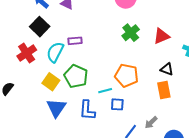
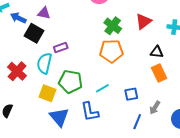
black square: (40, 27) -> (34, 33), moved
orange pentagon: (127, 75) -> (111, 51), moved
blue square: (117, 104) -> (131, 94), moved

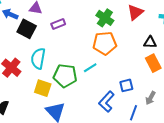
purple rectangle: (61, 47) -> (58, 24), moved
cyan line: (102, 88) -> (90, 68), moved
blue L-shape: (90, 112) -> (107, 102), moved, turned 55

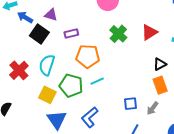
black triangle: (150, 42) -> (160, 64), turned -40
orange pentagon: (105, 43) -> (88, 56), moved
gray arrow: (150, 98) -> (153, 108), moved
blue L-shape: (107, 102) -> (90, 117), moved

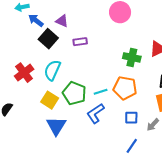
green cross: (118, 34) -> (132, 57), moved, turned -36
orange pentagon: (88, 56) -> (125, 88), moved
blue L-shape: (90, 117) -> (96, 113), moved

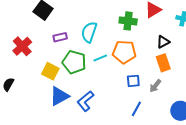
purple rectangle: (80, 42) -> (60, 37), moved
cyan semicircle: (52, 70) -> (89, 32), moved
blue L-shape: (96, 113) -> (85, 101), moved
blue triangle: (56, 126) -> (59, 96), turned 35

